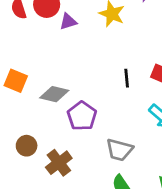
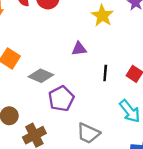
purple triangle: (68, 22) -> (79, 49), moved

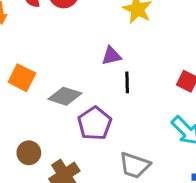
black line: (105, 73) -> (127, 82), moved

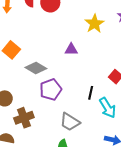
black line: (127, 82) -> (91, 93), moved

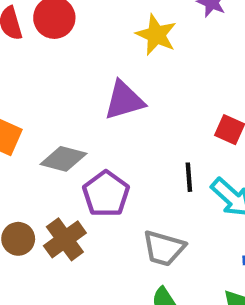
purple triangle: (71, 49) -> (124, 100), size x1.5
brown cross: (24, 118) -> (65, 239), moved

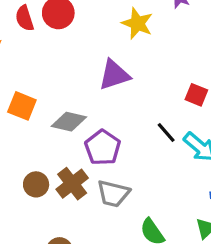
black line: (189, 177) -> (166, 133), turned -35
gray trapezoid: (164, 248) -> (113, 194), moved

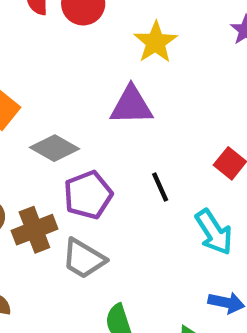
yellow star: (137, 23) -> (156, 42), moved
black line: (166, 133) -> (160, 187), moved

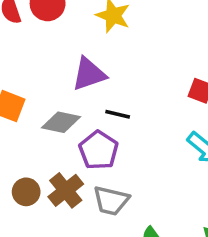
purple triangle: (131, 105) -> (89, 74), moved
black line: (160, 187) -> (118, 114), moved, turned -35

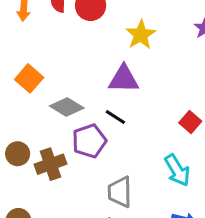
purple triangle: (89, 74) -> (124, 79), moved
gray trapezoid: (111, 201) -> (120, 192), moved, turned 56

